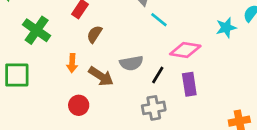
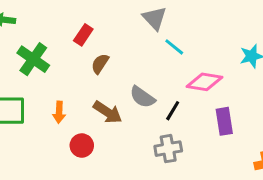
orange arrow: (72, 63) -> (59, 112), moved
gray semicircle: (131, 63) -> (142, 97), turned 45
purple rectangle: (189, 84) -> (224, 121), moved

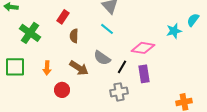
cyan line: (174, 47) -> (107, 29), moved
brown semicircle: (100, 64) -> (74, 36), turned -32
purple rectangle: (224, 121) -> (144, 74), moved

